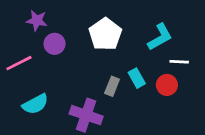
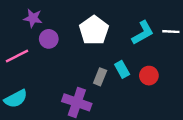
white line: (179, 62) -> (171, 32), moved
cyan semicircle: (35, 104) -> (16, 99), moved

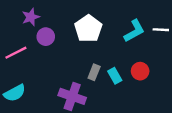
purple star: (33, 18) -> (31, 17), turned -30
cyan rectangle: (122, 69) -> (115, 76), moved

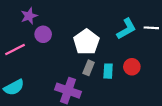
white pentagon: (88, 29) -> (86, 42), moved
cyan rectangle: (115, 76) -> (108, 71), turned 32

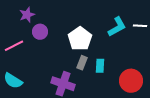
red circle: (132, 67) -> (131, 81), moved, size x1.5
cyan semicircle: (14, 87) -> (13, 81), turned 60

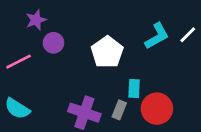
white line: (140, 26) -> (188, 35), turned -48
gray rectangle: (82, 63) -> (119, 110), moved
red circle: (131, 81) -> (157, 109), moved

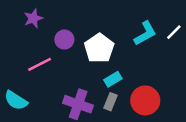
purple circle: (53, 43) -> (64, 40), moved
pink line: (19, 62) -> (40, 64), moved
cyan rectangle: (134, 88) -> (113, 79), moved, turned 56

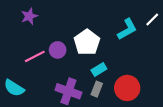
white line: (174, 32) -> (152, 19), moved
purple circle: (64, 40) -> (58, 50), moved

